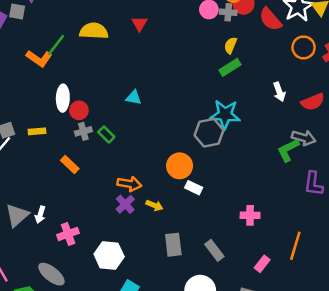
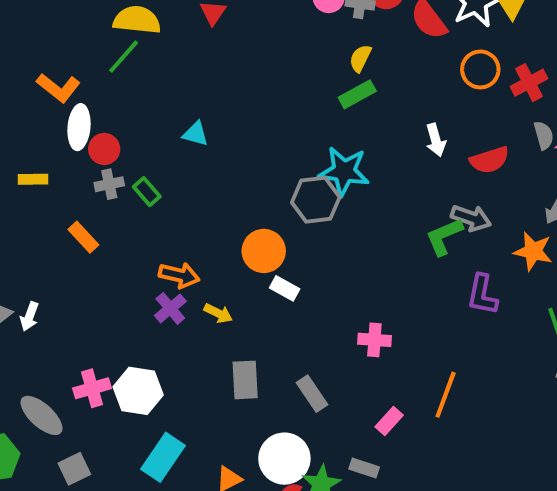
green line: (56, 45) -> (124, 57), moved
orange L-shape: (39, 58) -> (58, 88), moved
pink cross: (68, 234) -> (92, 388), moved

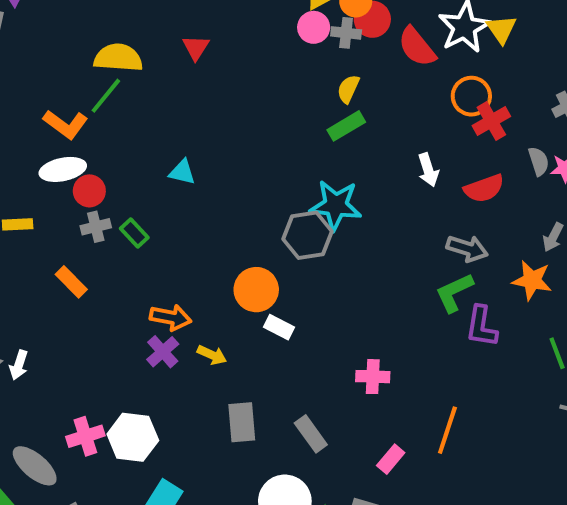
red cross: (529, 83) -> (491, 121), moved
orange L-shape: (58, 88) -> (66, 124), moved
white ellipse: (79, 127) -> (63, 169), turned 75
green L-shape: (444, 236) -> (454, 292), moved

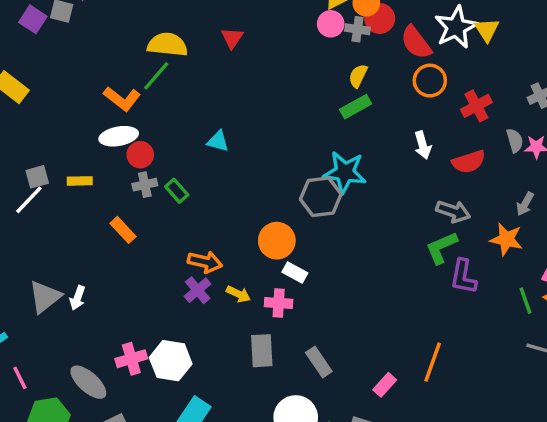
orange circle: (471, 96) -> (430, 81), moved
pink cross: (373, 377) -> (279, 303), moved

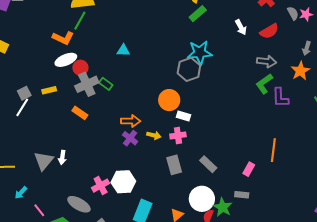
gray cross: (145, 185) -> (87, 84), size x1.6
orange star: (506, 239) -> (300, 71), turned -30

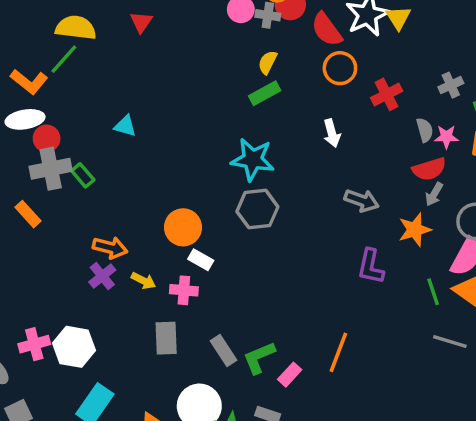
red semicircle: (269, 31) -> (429, 169), moved
gray hexagon: (189, 69) -> (257, 209), moved
green L-shape: (264, 84) -> (259, 358), moved

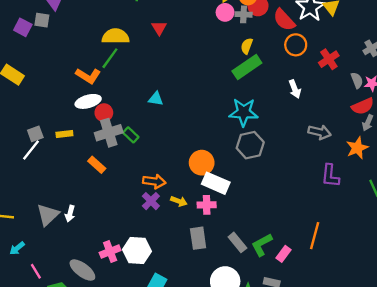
green rectangle: (265, 93) -> (247, 67), size x1.4
white rectangle: (201, 260) -> (216, 183), size x1.6

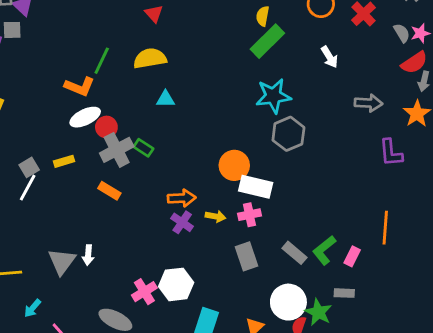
yellow semicircle: (116, 36) -> (150, 58), moved

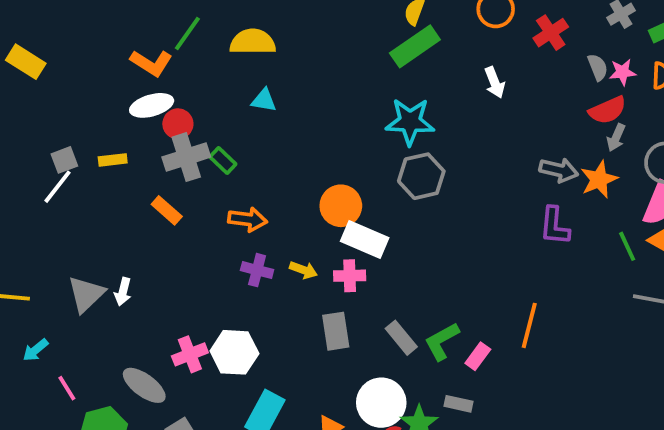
gray arrow: (368, 103) -> (559, 170), moved
orange arrow: (182, 198) -> (248, 219), moved
purple cross: (182, 222) -> (257, 270), turned -30

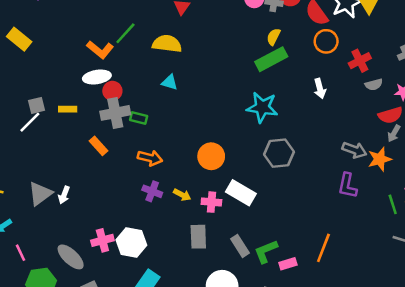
gray semicircle: (598, 67) -> (374, 85), moved, turned 90
green rectangle: (223, 160) -> (139, 118), turned -36
gray hexagon: (421, 176) -> (279, 153), moved
white rectangle: (365, 240) -> (241, 193), moved
pink rectangle: (478, 356) -> (288, 264), turned 30

